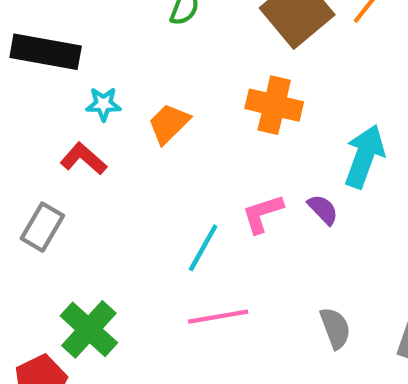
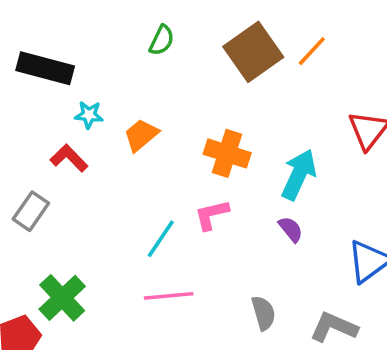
orange cross: (274, 105) -> (227, 153), moved
purple semicircle: (323, 210) -> (291, 229), moved

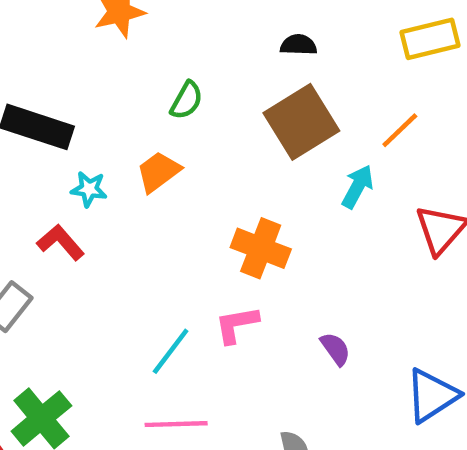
orange line: (312, 51) -> (400, 130), moved
orange trapezoid: (141, 135) -> (158, 172), moved
cyan arrow: (299, 175) -> (358, 187), moved, size x0.7

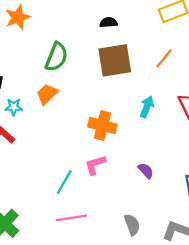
green semicircle: (187, 100) -> (56, 57), size x1.5
brown square: (301, 122) -> (115, 60), turned 30
cyan arrow: (358, 187) -> (147, 107), moved

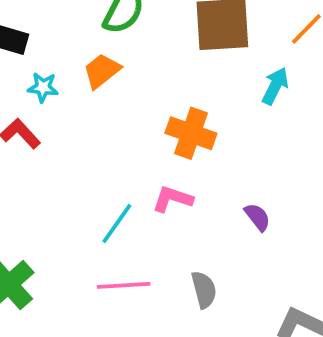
cyan arrow: (147, 107) -> (275, 86), moved
pink L-shape: (95, 165) -> (172, 199), turned 30
gray semicircle: (132, 225) -> (204, 290), moved

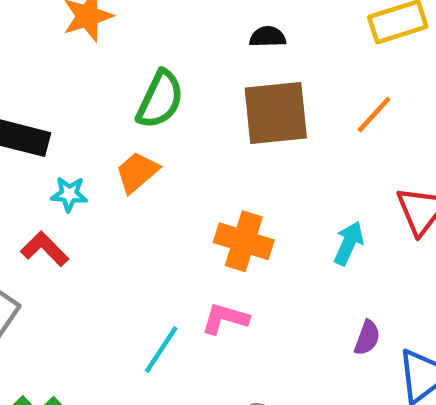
cyan arrow: (275, 86) -> (349, 243), moved
purple semicircle: (257, 217) -> (367, 338), moved, turned 60

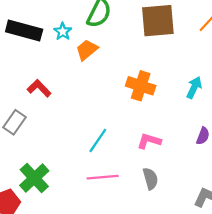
cyan star: (69, 194) -> (63, 31), moved, turned 30
pink L-shape: (225, 319) -> (149, 141), moved

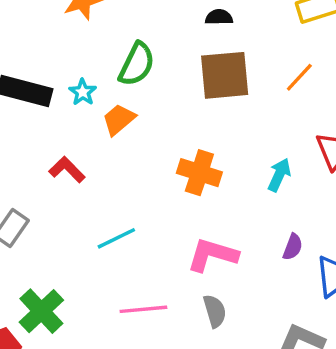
red L-shape: (39, 88) -> (67, 170), moved
cyan line: (98, 140) -> (116, 238), moved, turned 30
pink L-shape: (149, 141) -> (212, 255), size x1.4

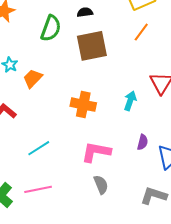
green semicircle: (137, 64) -> (51, 28), moved
orange line: (299, 77) -> (141, 32), moved
pink line: (143, 309) -> (38, 189), moved

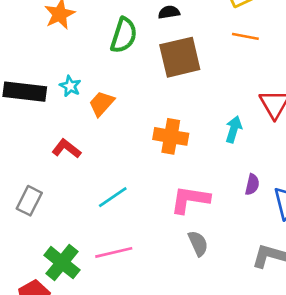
orange line: (141, 32) -> (245, 36), turned 66

